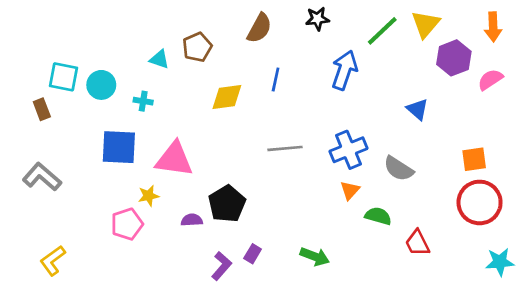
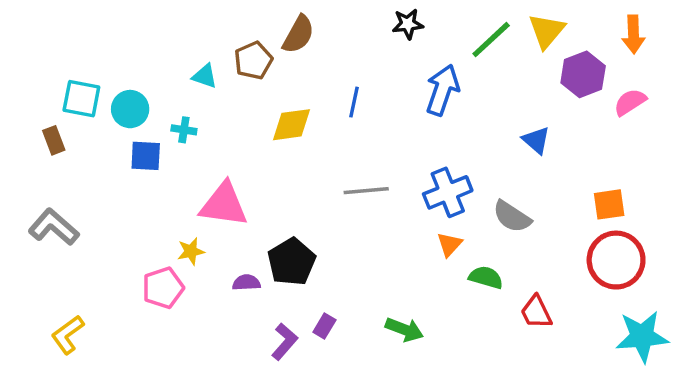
brown semicircle: (259, 28) -> (298, 34), moved
blue square: (119, 147) -> (146, 156), moved, size x0.7
cyan star: (500, 262) -> (642, 336), size x1.4

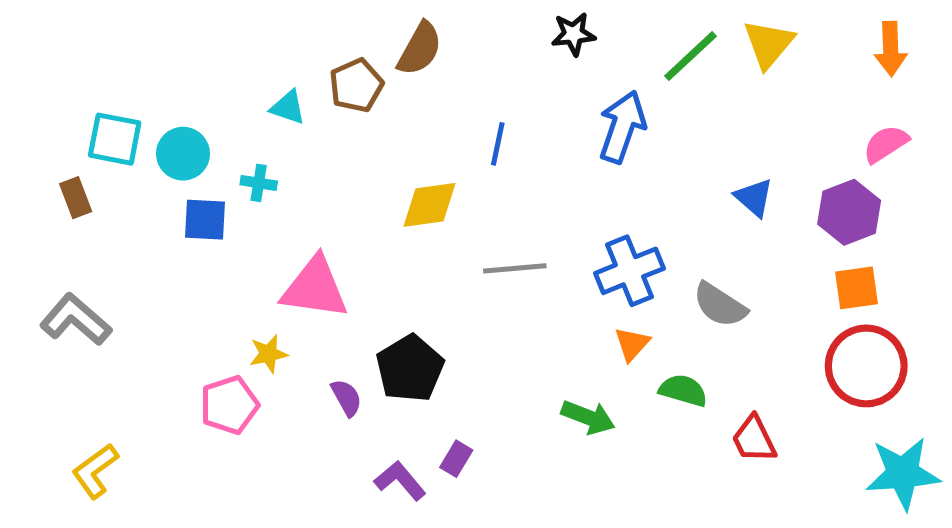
purple hexagon: (583, 74) -> (849, 212), moved
yellow diamond: (291, 125) -> (429, 205), moved
purple semicircle: (246, 283) -> (346, 398), turned 64
green arrow: (404, 329) -> (588, 417), moved
purple L-shape: (285, 342) -> (400, 481), turned -81

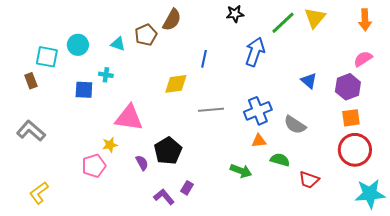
cyan circle: (183, 154) -> (78, 45), moved
orange triangle: (632, 344) -> (259, 141), turned 42
red trapezoid: (754, 439) -> (309, 180), turned -45

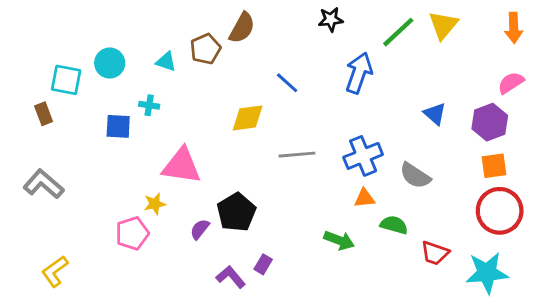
blue line: (204, 59) -> (287, 83), turned -60
purple semicircle: (142, 163) -> (200, 229), turned -112
cyan star: (370, 194) -> (487, 273), moved

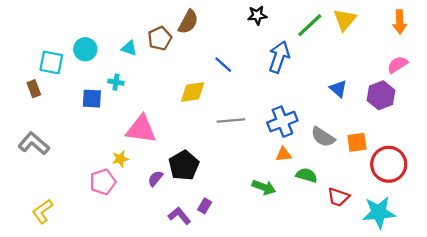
orange square: (494, 166) -> (357, 142), moved

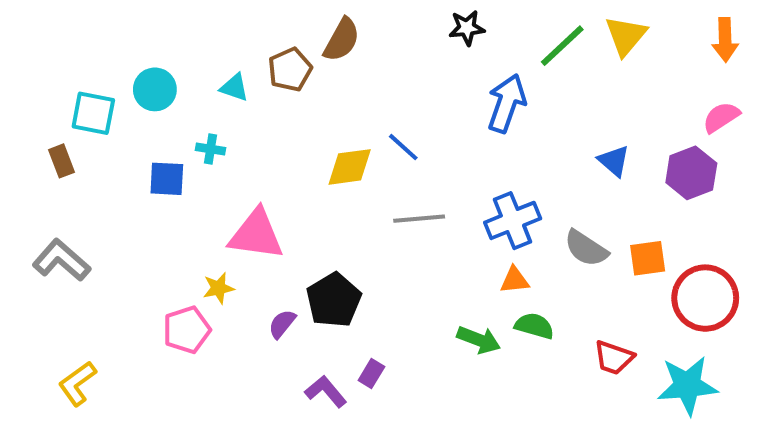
blue line: (223, 65) -> (403, 147), moved
green semicircle: (307, 175) -> (534, 326), moved

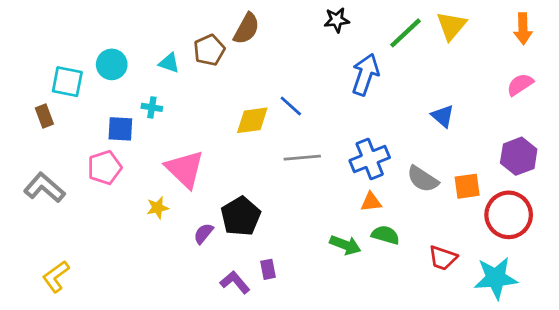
purple hexagon: (691, 173) -> (519, 156), moved
pink triangle: (256, 234) -> (185, 169), turned 36
pink pentagon: (187, 330) -> (105, 168), moved
purple rectangle: (371, 374) -> (268, 269), turned -42

